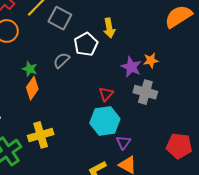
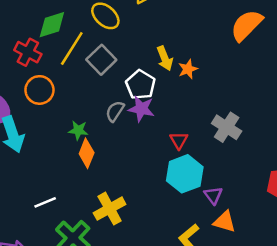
gray square: (60, 18) -> (101, 60), turned 30
orange star: (151, 60) -> (188, 69), moved
purple star: (131, 67) -> (141, 109), moved
gray cross: (145, 92) -> (227, 127), turned 30

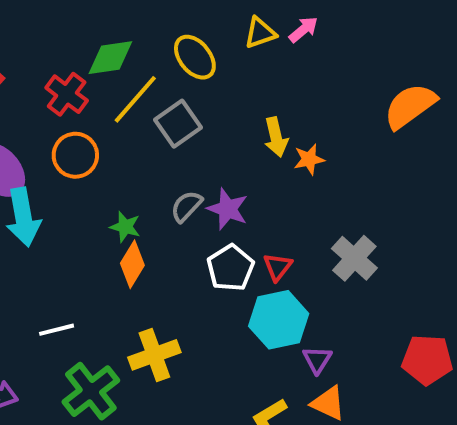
white pentagon: (140, 85) -> (230, 268), moved

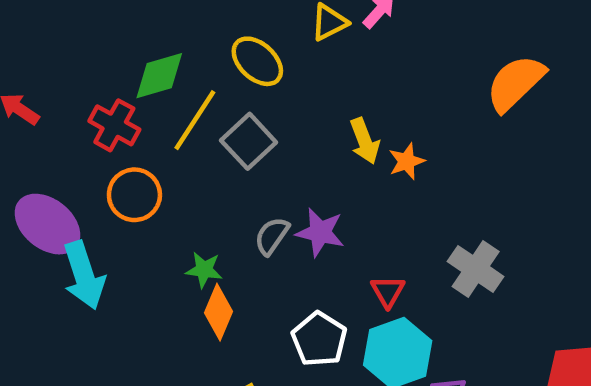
white pentagon: (230, 268) -> (319, 339), moved

